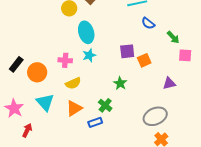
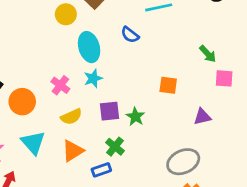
blue semicircle: (148, 23) -> (130, 35), moved
purple square: (127, 51) -> (110, 111), moved
pink cross: (65, 60) -> (60, 85), turned 32
orange square: (144, 60) -> (168, 85), turned 32

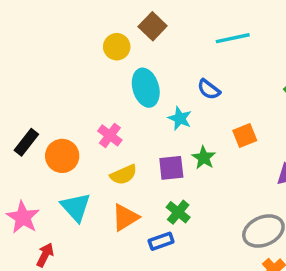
blue semicircle: (130, 35) -> (209, 89), moved
cyan star: (93, 78) -> (180, 118), moved, turned -30
orange square: (168, 85) -> (245, 135), turned -30
green star: (135, 117) -> (204, 158), moved

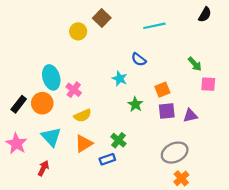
cyan ellipse: (146, 88) -> (51, 77), moved
black rectangle: (26, 142) -> (19, 104), moved
purple square: (171, 168) -> (167, 111), moved
red arrow: (45, 255) -> (43, 168), moved

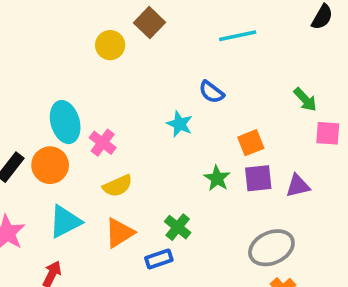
green star: (135, 104) -> (217, 178), moved
cyan triangle: (51, 137) -> (65, 221), turned 45

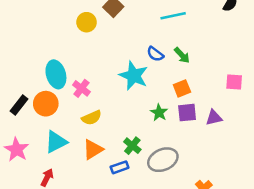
green arrow: (305, 100) -> (182, 55), moved
cyan star: (180, 124) -> (134, 76), size x1.6
gray ellipse: (271, 248) -> (163, 160), moved

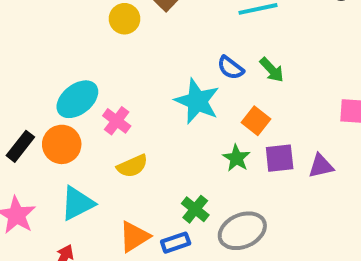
cyan ellipse: (56, 74) -> (77, 99), turned 68
orange square: (182, 88) -> (256, 121), moved, turned -30
orange triangle: (93, 149) -> (134, 237), moved

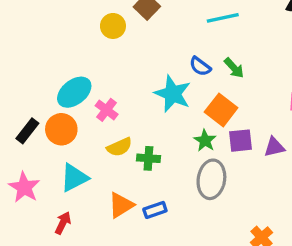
orange square: (256, 121) -> (221, 110), size x1.4
green cross: (195, 209) -> (148, 158), moved, turned -35
gray ellipse: (242, 231) -> (211, 179), moved, turned -57

